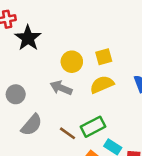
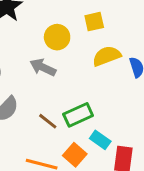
yellow square: (104, 57) -> (94, 22), moved
yellow semicircle: (102, 84) -> (107, 56), moved

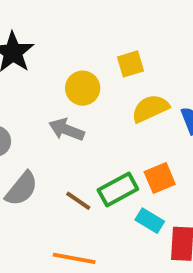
orange square: (75, 155) -> (160, 178), moved, turned 30

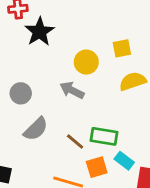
orange square: (160, 178) -> (97, 167), moved
green rectangle: (118, 190) -> (104, 136), turned 32

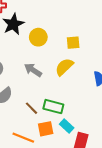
yellow circle: (86, 62) -> (38, 37), moved
yellow semicircle: (133, 81) -> (64, 67), moved, turned -30

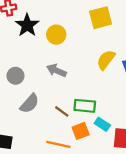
yellow square: (73, 43) -> (101, 18), moved, size x1.5
yellow semicircle: (64, 67) -> (106, 60), moved

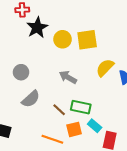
yellow square: (101, 18) -> (87, 40), moved
gray arrow: (56, 70) -> (68, 77), moved

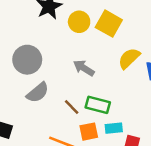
yellow square: (87, 40) -> (109, 24), turned 35
gray circle: (21, 72) -> (27, 60), size x1.5
cyan rectangle: (95, 126) -> (114, 128), turned -48

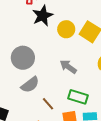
brown line: (72, 107) -> (48, 104), moved

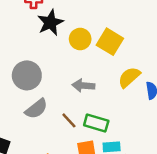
gray arrow: (68, 67) -> (83, 86), turned -30
brown line: (48, 104) -> (69, 120), moved

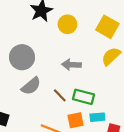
yellow square: (110, 42) -> (107, 27), moved

